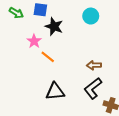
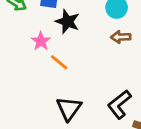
brown arrow: (94, 65) -> (121, 37), moved
black triangle: (55, 92) -> (69, 109), turned -48

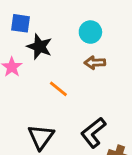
orange line: (59, 62) -> (58, 89), moved

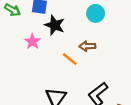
brown arrow: (95, 63) -> (87, 46), moved

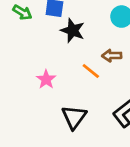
pink star: (32, 42) -> (46, 79), moved

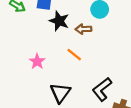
brown arrow: (112, 56) -> (83, 29), moved

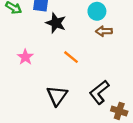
brown arrow: (83, 29) -> (104, 31), moved
pink star: (37, 61) -> (25, 57), moved

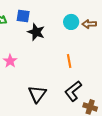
brown arrow: (104, 31) -> (89, 24), moved
orange line: (71, 57) -> (69, 61), moved, turned 40

